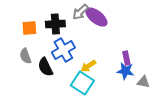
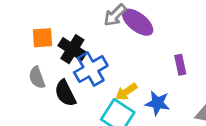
black cross: (55, 24) -> (72, 49), moved, turned 36
purple rectangle: (126, 58) -> (180, 65), moved
blue star: (125, 71) -> (158, 103), moved

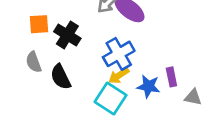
purple rectangle: (180, 65) -> (171, 77), moved
blue cross: (91, 69) -> (119, 54), moved

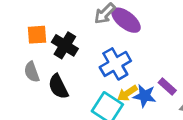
yellow arrow: (119, 76) -> (127, 93), moved
purple rectangle: (171, 77) -> (167, 87), turned -36

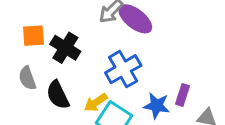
purple rectangle: (167, 87) -> (183, 95), turned 66
yellow arrow: (127, 93) -> (96, 103), moved

